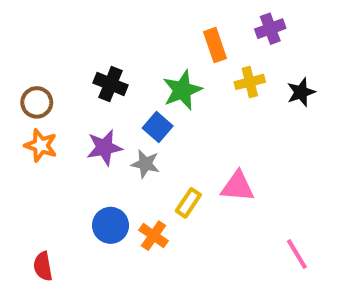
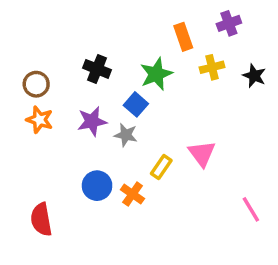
black star: (301, 92) -> (254, 76), turned -30
pink triangle: (238, 186) -> (202, 153), turned 48
red semicircle: (43, 266) -> (41, 219), size x1.4

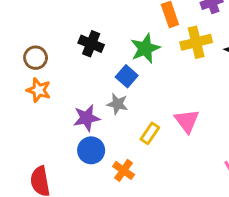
yellow cross: (212, 67) -> (196, 42), size x1.4
purple star: (92, 121) -> (86, 118), moved
orange cross: (133, 194) -> (124, 170), moved

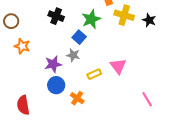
yellow cross: (196, 42) -> (124, 15), turned 30
brown circle: (36, 58) -> (11, 21), moved
yellow rectangle: (150, 133) -> (94, 74), turned 32

